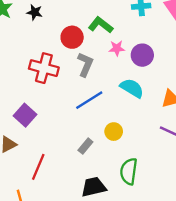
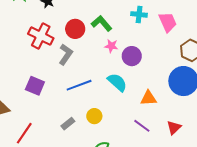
gray L-shape: (85, 64) -> (66, 54), moved
red cross: (44, 68) -> (41, 36), moved
purple square: (25, 115) -> (35, 86), moved, turned -30

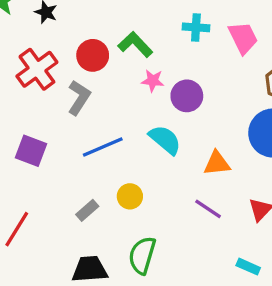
red cross: (41, 36) -> (37, 69), turned 30

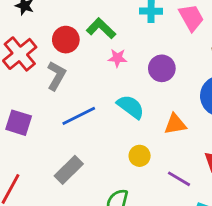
purple circle: (187, 96) -> (162, 68), moved
yellow circle: (130, 196) -> (140, 156), moved
purple line: (208, 209) -> (179, 179), moved
gray rectangle: (87, 210) -> (69, 170), size x1.5

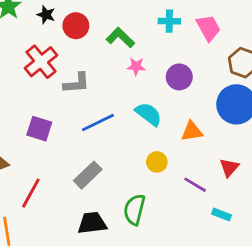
red circle: (66, 40) -> (76, 26), moved
gray L-shape: (56, 76) -> (77, 83), turned 56

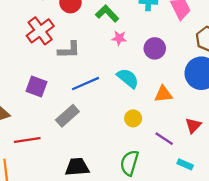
gray rectangle: (88, 175) -> (67, 116), moved
red line: (31, 193) -> (27, 140), turned 50
green semicircle: (134, 210) -> (129, 163), moved

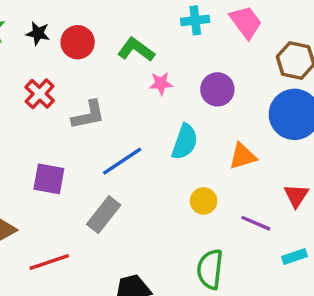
red cross: (40, 31) -> (40, 94), size x0.7
cyan semicircle: (128, 78) -> (185, 142), turned 80
cyan rectangle: (185, 164) -> (294, 256), turned -32

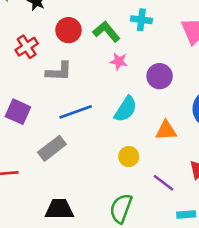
cyan cross: (195, 20) -> (141, 20), moved
red circle: (78, 42) -> (68, 30), moved

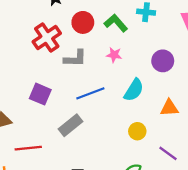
red cross: (27, 47) -> (47, 38), size x1.4
pink star: (119, 61) -> (114, 55), moved

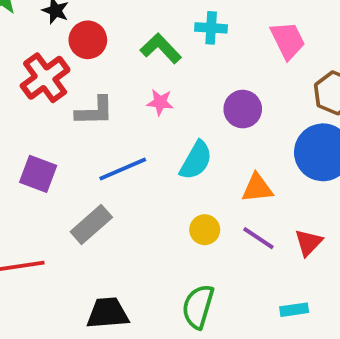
red circle: (83, 22) -> (88, 40), moved
purple line: (168, 153) -> (258, 238), moved

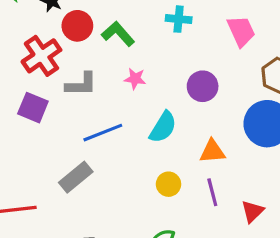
green L-shape: (161, 48) -> (118, 34), moved
purple square: (38, 174) -> (33, 108), moved
purple line: (258, 238) -> (212, 192), turned 40
red triangle: (308, 243) -> (253, 211), moved

